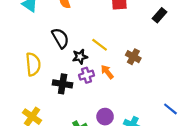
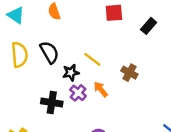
black rectangle: (160, 15) -> (149, 26), moved
yellow semicircle: (33, 64) -> (19, 55), moved
purple cross: (87, 75) -> (78, 93), turned -32

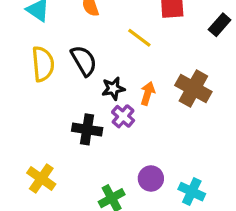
yellow line: (92, 59) -> (139, 38), moved
brown cross: (129, 73) -> (193, 89), size x1.5
orange arrow: (101, 89) -> (148, 93), moved, turned 56

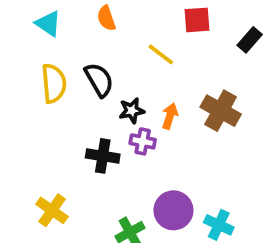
purple cross: (123, 116) -> (143, 141), turned -30
purple circle: (151, 178) -> (173, 210), size x1.4

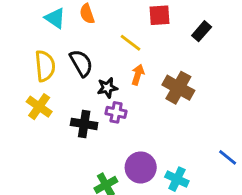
cyan triangle: (48, 24) -> (55, 18), moved
orange arrow: (170, 116) -> (138, 75), moved
yellow cross: (52, 210) -> (39, 107), moved

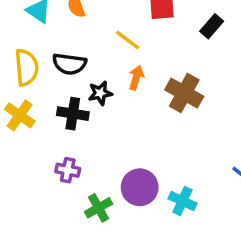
black semicircle: (81, 63) -> (69, 64), turned 128
purple cross: (116, 112) -> (68, 170), moved
black cross: (84, 124) -> (73, 114), moved

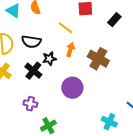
black cross: (73, 114) -> (33, 71), turned 30
purple circle: (140, 187) -> (72, 88), moved
cyan cross: (182, 201) -> (109, 122), moved

